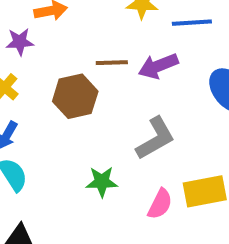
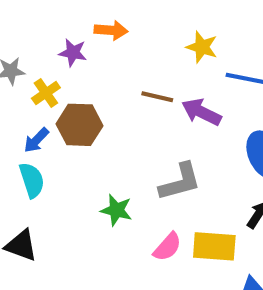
purple arrow: (158, 66) -> (201, 112), turned 33
brown hexagon: (75, 96) -> (79, 125), moved

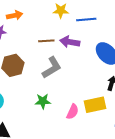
gray L-shape: (180, 182) -> (52, 68), moved

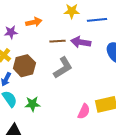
orange arrow: (15, 15) -> (34, 22), moved
green star: (43, 101) -> (32, 104), moved

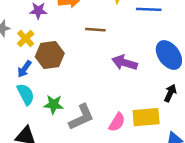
purple arrow: (81, 42) -> (125, 63), moved
gray L-shape: (63, 68) -> (81, 117), moved

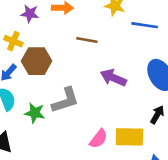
yellow cross: (26, 39) -> (13, 41), turned -30
gray L-shape: (81, 117) -> (65, 100), moved

